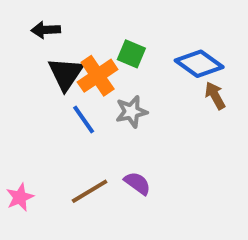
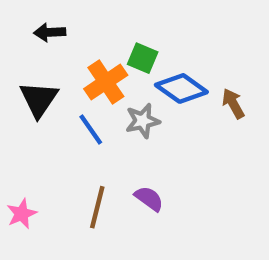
blue diamond: (199, 64) -> (181, 88), moved
black triangle: (66, 74) -> (39, 99), moved
brown line: (90, 191) -> (97, 207), turned -45

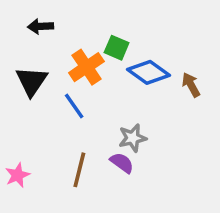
gray star: (143, 121) -> (133, 138), moved

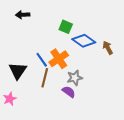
orange cross: (86, 67) -> (59, 59), moved
black triangle: (32, 81) -> (18, 71), moved
brown line: (79, 170) -> (45, 78), moved

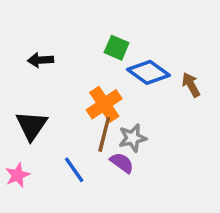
black arrow: (23, 15) -> (40, 60), moved
blue line: (42, 60) -> (74, 170), moved
brown line: (45, 78) -> (104, 134), moved

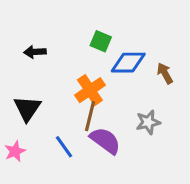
blue diamond: (148, 72) -> (128, 63), turned -36
gray star: (133, 138) -> (148, 122), moved
purple semicircle: (122, 163) -> (105, 141), size x1.5

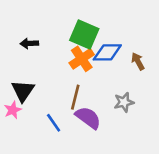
green square: (101, 41) -> (84, 35), size x1.6
orange cross: (90, 90) -> (82, 59), moved
pink star: (15, 151) -> (13, 110), moved

